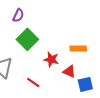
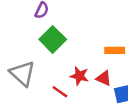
red star: (51, 59) -> (79, 76), moved

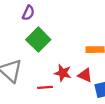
red line: (60, 92) -> (45, 87), turned -40

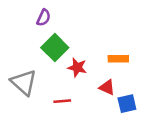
red star: (63, 73) -> (77, 67), moved

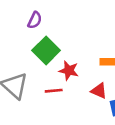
red line: (62, 101) -> (54, 91), moved

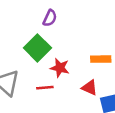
purple semicircle: (35, 20) -> (50, 18), moved

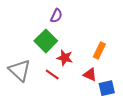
orange rectangle: (101, 59) -> (99, 50), turned -63
red line: (45, 88) -> (52, 75), turned 40

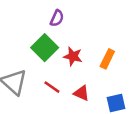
red star: (65, 58) -> (73, 56), moved
red triangle: (90, 75) -> (81, 93), moved

